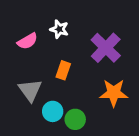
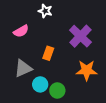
white star: (59, 29) -> (45, 11), moved
gray triangle: (30, 90) -> (23, 68), turned 42

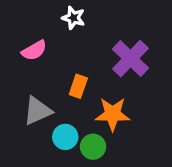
orange star: (87, 70) -> (113, 114), moved

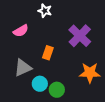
orange star: (113, 114) -> (90, 73), moved

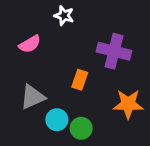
purple cross: (80, 36) -> (114, 51), turned -30
orange rectangle: (48, 53) -> (80, 80), moved

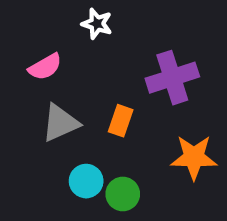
purple cross: (114, 51) -> (172, 78), turned -32
gray triangle: (33, 97) -> (60, 123), moved

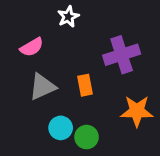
white star: (97, 24) -> (68, 17), turned 30
orange rectangle: (121, 121) -> (85, 85), turned -30

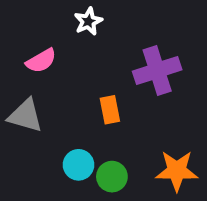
gray triangle: (42, 87) -> (25, 116), moved, turned 40
orange star: (137, 111) -> (177, 171), moved

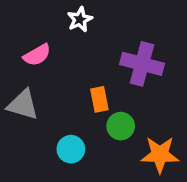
purple cross: (157, 70) -> (142, 64), turned 33
green circle: (112, 177) -> (121, 126), moved

